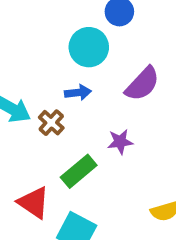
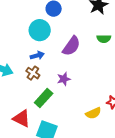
brown cross: (51, 123) -> (33, 73), moved

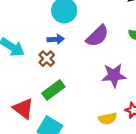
purple star: (64, 79) -> (114, 75), moved, size x1.5

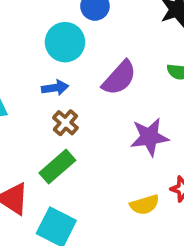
brown cross: (47, 59) -> (65, 123), moved

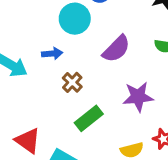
blue arrow: (55, 88) -> (52, 54), moved
green rectangle: (57, 167) -> (89, 118), moved

